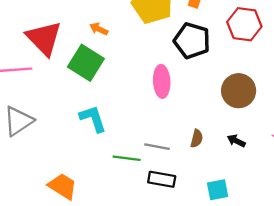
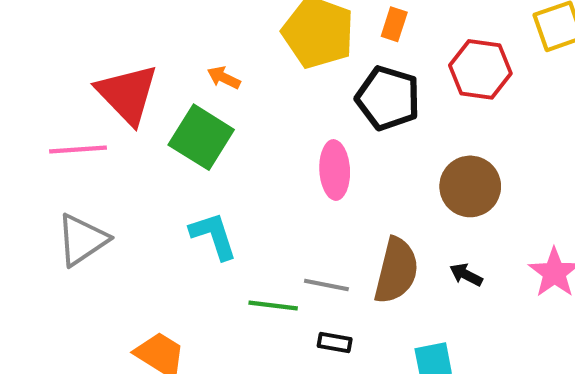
brown semicircle: (197, 138) -> (396, 271), size x2.0
black rectangle: (162, 179) -> (335, 342), size x0.7

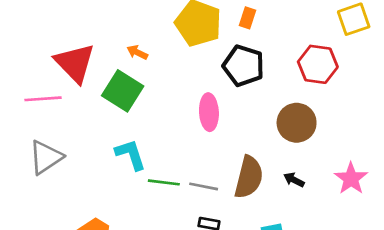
red hexagon: (480, 69) -> (318, 64), moved
green line: (273, 306) -> (164, 182), moved

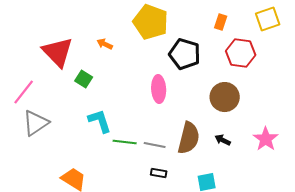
orange rectangle: (247, 18) -> (221, 22), moved
green square: (123, 91) -> (84, 79), moved, size x0.6
pink line: (43, 99) -> (24, 92), moved, turned -48

